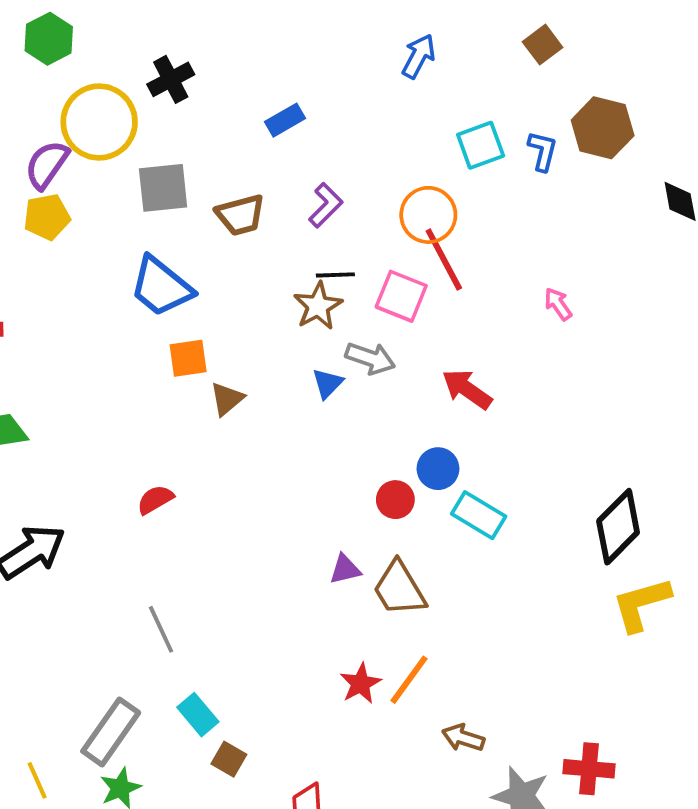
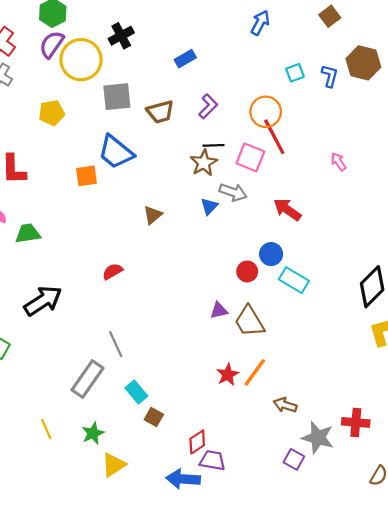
cyan square: (481, 145) -> (295, 73), size x0.7
purple semicircle: (47, 165) -> (52, 44), moved
orange square: (188, 358) -> (86, 176), moved
gray rectangle: (111, 732) -> (88, 379), moved

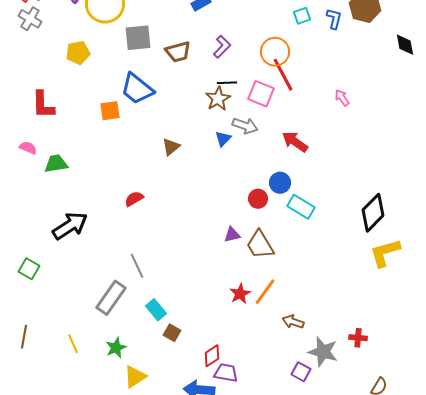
red cross: (356, 422) -> (358, 338), size x0.7

